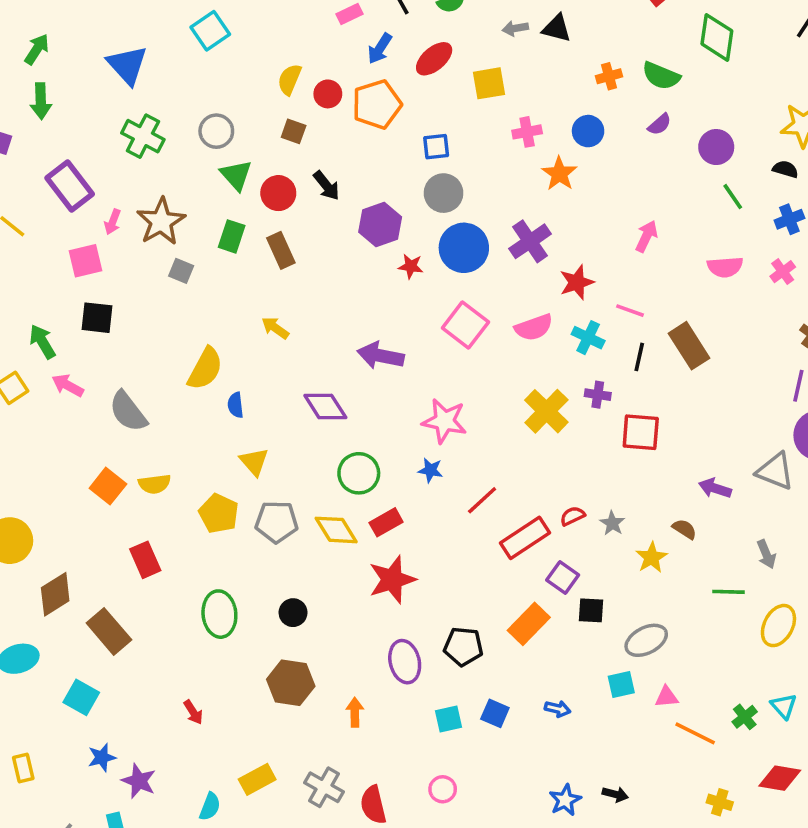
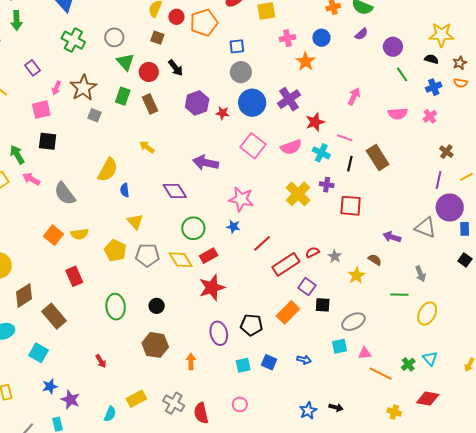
purple rectangle: (70, 186) -> (32, 68), size x0.6
purple hexagon: (380, 225) -> (197, 103), moved

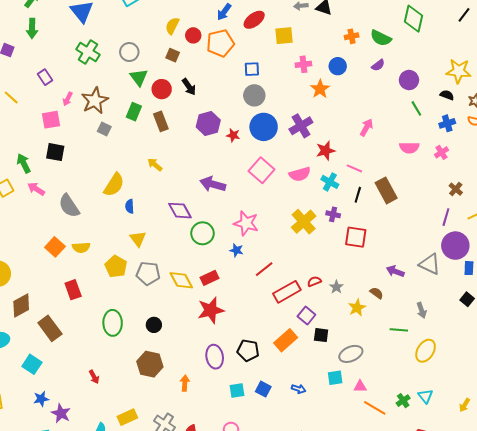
green circle: (193, 228) -> (203, 233), moved

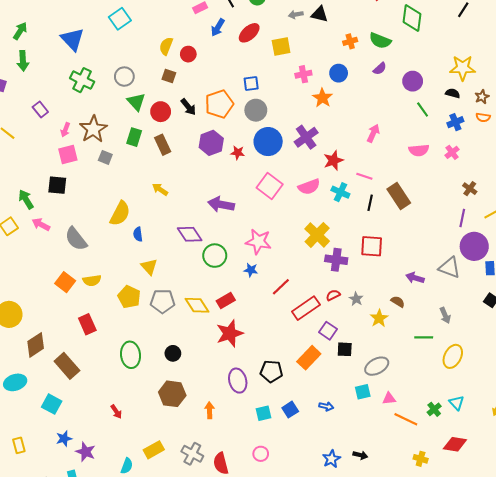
orange pentagon: (220, 43) -> (219, 104), moved
pink square: (51, 120) -> (68, 154), moved
purple cross: (333, 214) -> (336, 260), moved, size x1.5
blue square: (263, 389) -> (290, 410), turned 35

